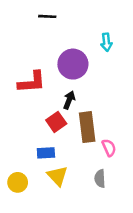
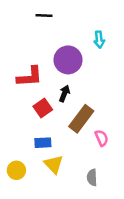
red square: (56, 122) -> (43, 108), moved
brown rectangle: (87, 127) -> (81, 119), turned 44
gray semicircle: (100, 179) -> (92, 177), moved

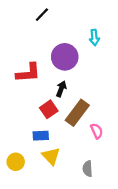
black line: (44, 16) -> (42, 15), turned -49
red square: (43, 108) -> (49, 109), moved

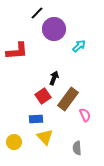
cyan arrow: (94, 37) -> (79, 46), moved, turned -128
purple circle: (65, 57) -> (54, 29), moved
red L-shape: (28, 73) -> (17, 51), moved

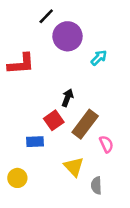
blue rectangle: (36, 119) -> (35, 142), moved
yellow triangle: (45, 137) -> (74, 167), moved

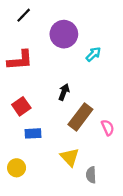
black line: (46, 16) -> (24, 15), moved
red square: (54, 120) -> (21, 106), moved
pink semicircle: (106, 144) -> (108, 128), moved

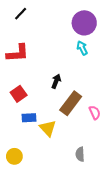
purple circle: (64, 34) -> (84, 23), moved
cyan arrow: (93, 54) -> (82, 48), turned -72
yellow triangle: (70, 157) -> (48, 128), moved
yellow circle: (17, 168) -> (14, 156), moved

